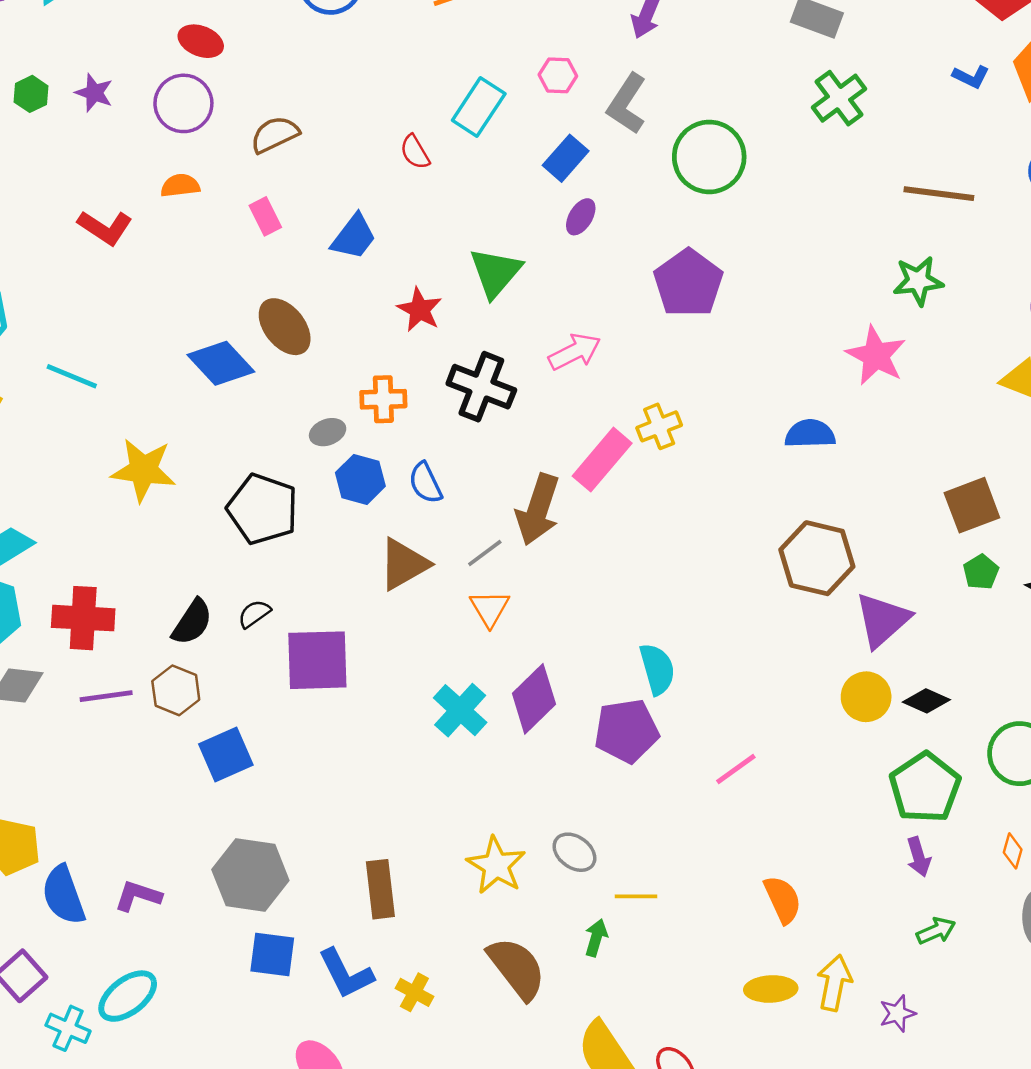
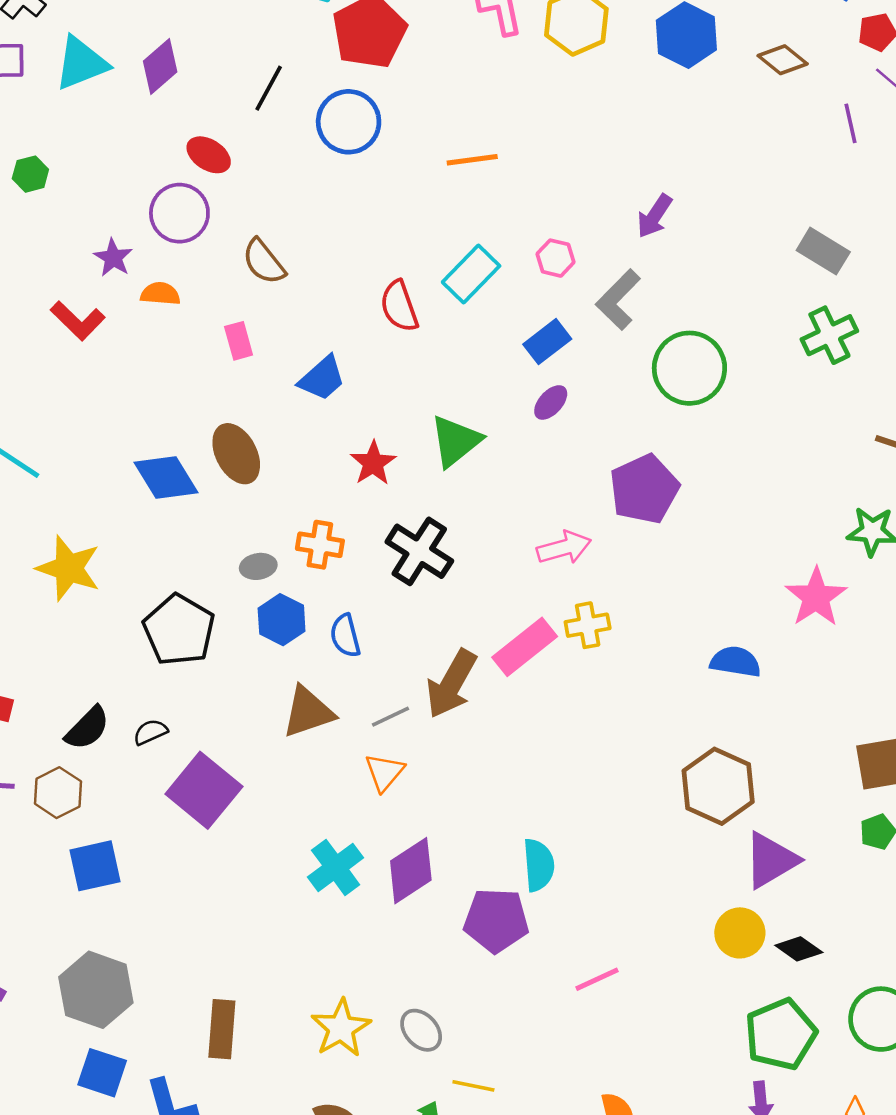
purple star: (94, 93) -> (113, 258), moved
brown semicircle: (275, 135) -> (264, 262), turned -114
red semicircle: (415, 152) -> (399, 306), size x1.4
pink arrow: (575, 352) -> (564, 548), moved
purple square: (317, 660) -> (204, 790), turned 30

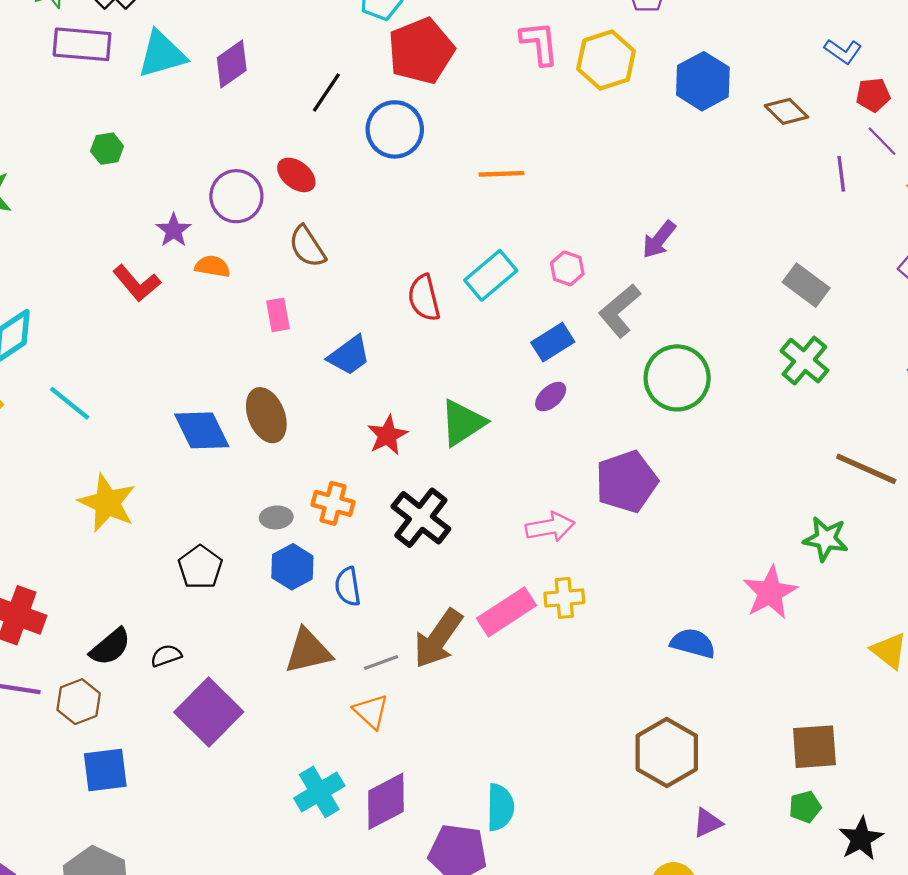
red ellipse: (209, 155) -> (296, 175), moved
green cross: (829, 335) -> (804, 361), turned -30
black pentagon: (179, 630) -> (200, 567), size x0.7
orange triangle: (385, 772) -> (371, 711), turned -33
purple triangle: (771, 860) -> (707, 823), size x0.6

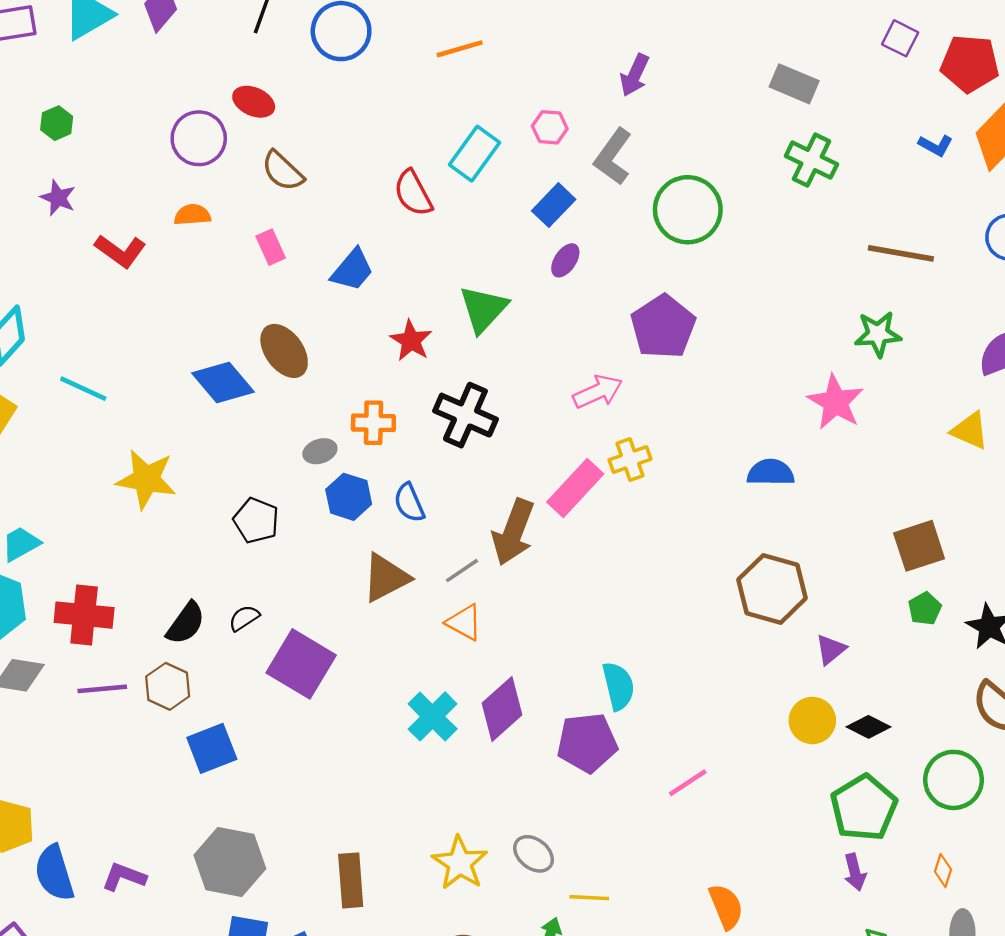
purple star: (174, 230) -> (58, 198), moved

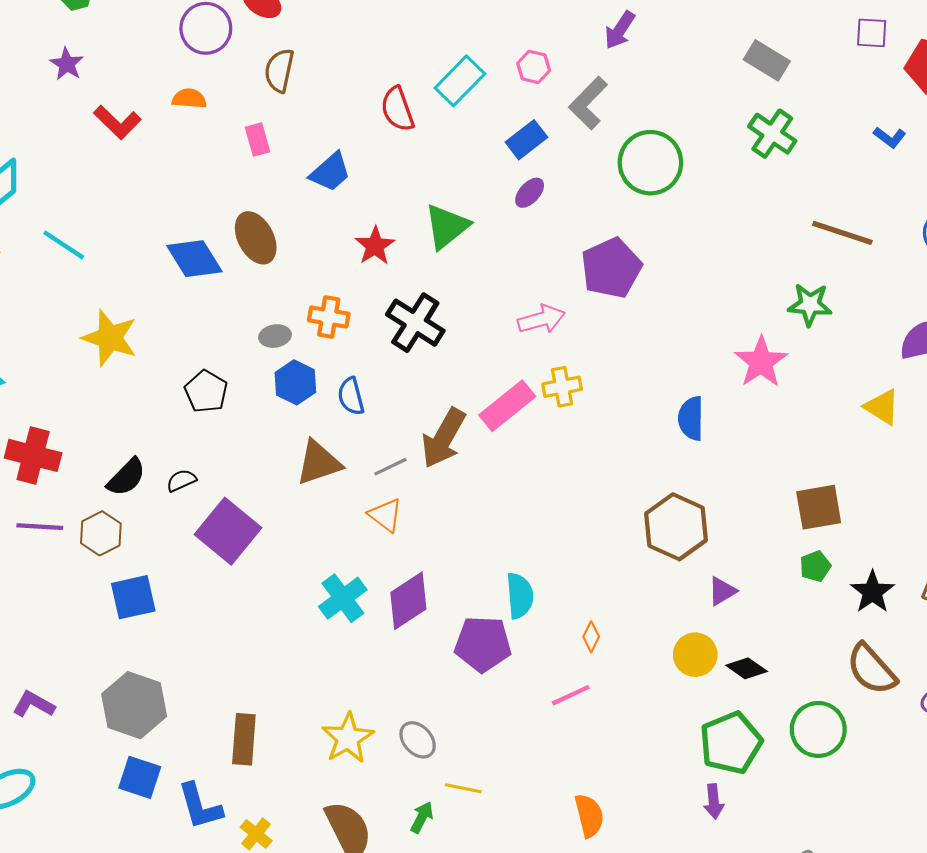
purple square: (900, 38) -> (872, 33), turned -32
brown semicircle: (283, 171) -> (279, 70), turned 51
blue semicircle: (771, 472) -> (691, 418), turned -99
orange diamond: (943, 870) -> (591, 637), moved

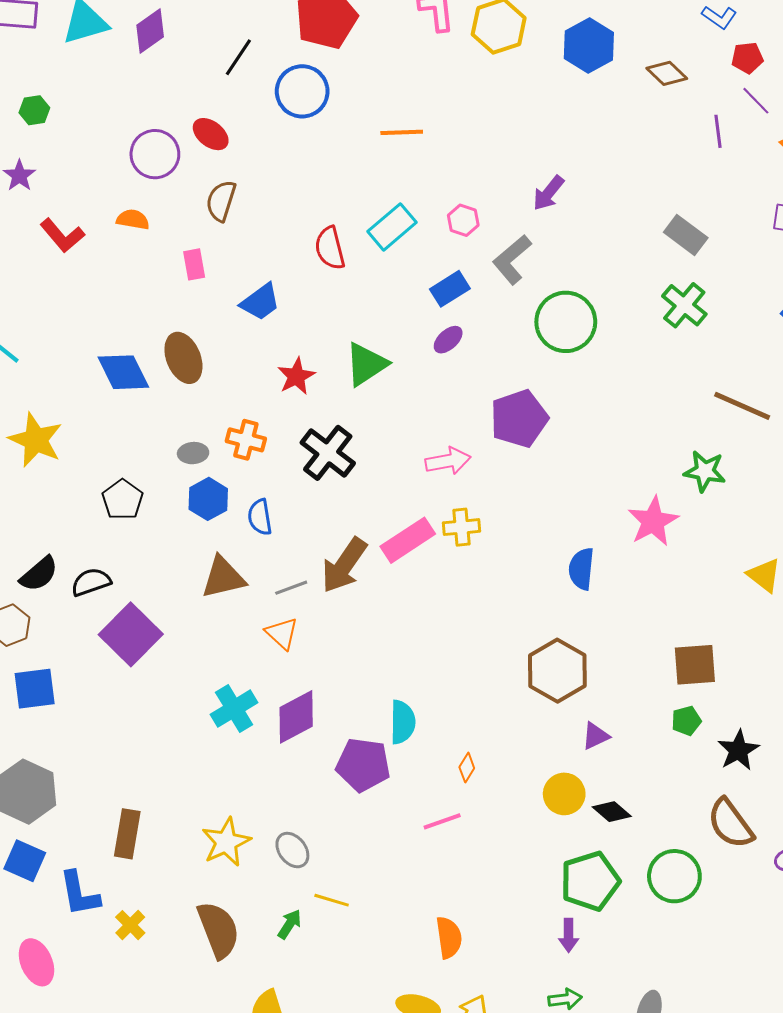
black semicircle: (181, 480) -> (91, 582), size x1.4

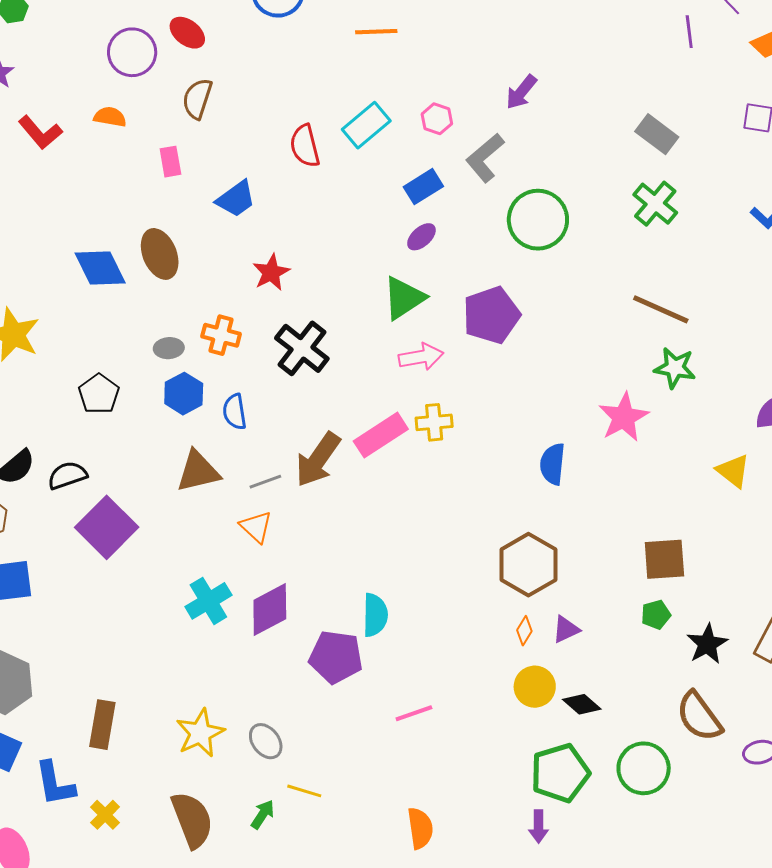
green triangle: (366, 364) -> (404, 298), moved
brown line: (742, 406) -> (661, 309), moved
orange diamond: (467, 768) -> (524, 631), moved

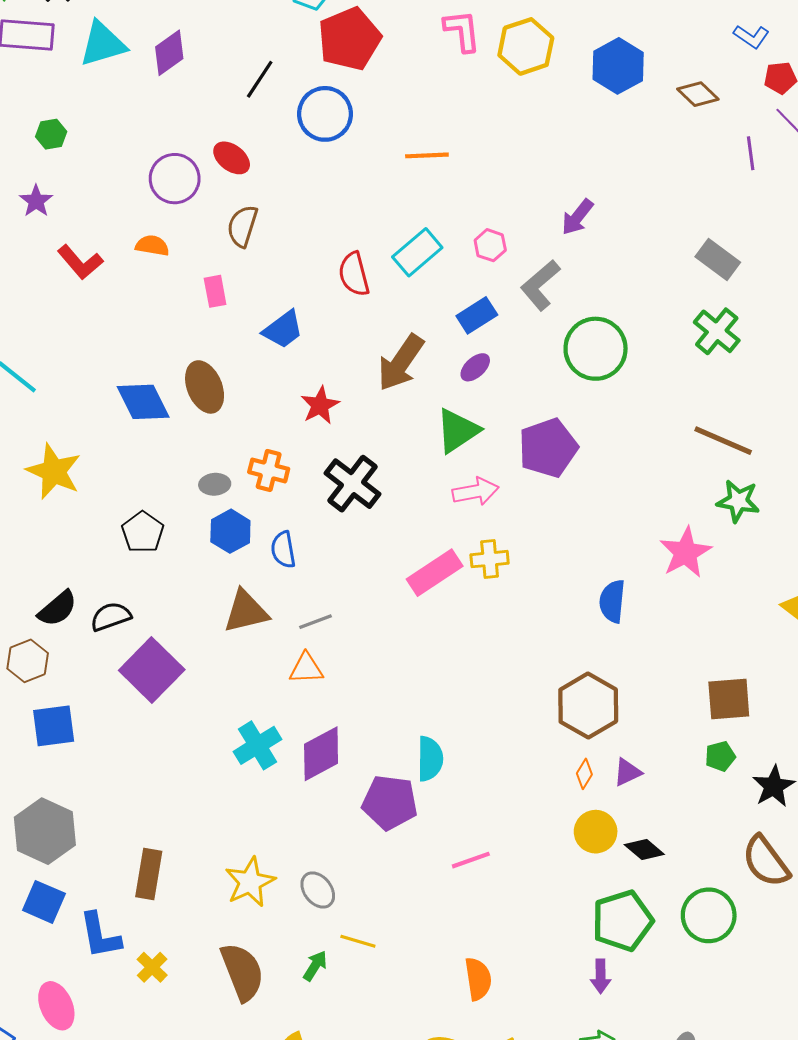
brown arrow: (318, 460) -> (401, 363), moved
orange triangle: (256, 527) -> (306, 668), turned -45

